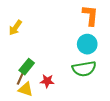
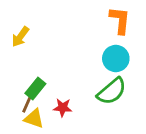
green semicircle: (84, 69) -> (112, 91), turned -30

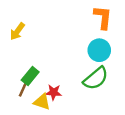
yellow triangle: (34, 118) -> (42, 102), moved

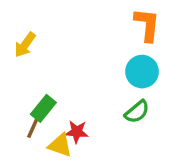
green semicircle: (96, 78) -> (137, 112), size x0.7

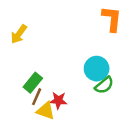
cyan circle: (142, 72) -> (97, 69), moved
brown line: (33, 127) -> (37, 97), moved

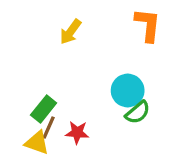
yellow arrow: (19, 34) -> (70, 32), moved
yellow triangle: (46, 111) -> (37, 143), moved

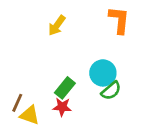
green rectangle: (44, 109) -> (65, 88), moved
brown line: (49, 127) -> (17, 103), moved

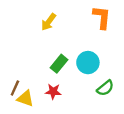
green rectangle: (65, 88) -> (59, 64), moved
green semicircle: (111, 91) -> (105, 88), moved

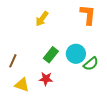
brown line: (15, 88) -> (13, 61), moved
green semicircle: (105, 88) -> (91, 64), moved

